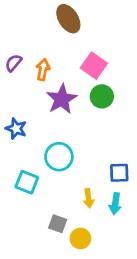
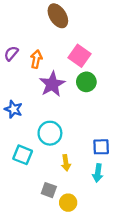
yellow arrow: (88, 198) -> (66, 163), moved

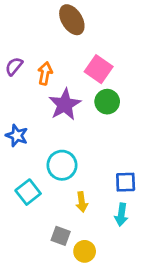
cyan square: (23, 155) -> (28, 192), turned 30

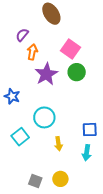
purple semicircle: (14, 66) -> (22, 35), moved
gray square: (61, 236) -> (35, 181), moved

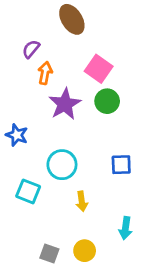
blue square: (90, 130) -> (121, 165), moved
cyan square: (20, 137) -> (28, 191), turned -30
cyan arrow: (87, 153) -> (125, 228), moved

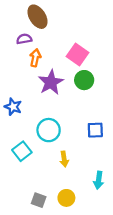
brown ellipse: (72, 19) -> (37, 17), moved
purple semicircle: (31, 49) -> (24, 39), turned 40
cyan square: (28, 191) -> (22, 151), turned 30

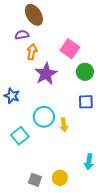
green circle: (84, 80) -> (85, 72), moved
blue square: (95, 130) -> (86, 102), moved
yellow arrow: (64, 159) -> (64, 125), moved

